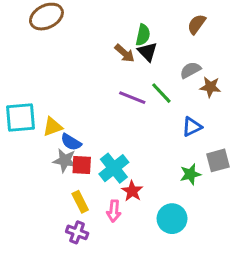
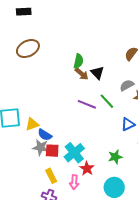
green semicircle: (143, 35) -> (78, 61), moved
green star: (190, 174) -> (115, 157), moved

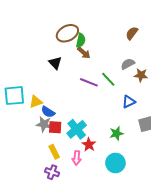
brown ellipse: (28, 49) -> (67, 33), moved
black triangle: (97, 73) -> (55, 63), moved

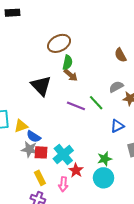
brown ellipse: (67, 33) -> (59, 43), moved
brown semicircle: (132, 33) -> (120, 55), turned -64
black triangle: (55, 63) -> (41, 86), size x1.5
cyan circle: (115, 163) -> (104, 178), moved

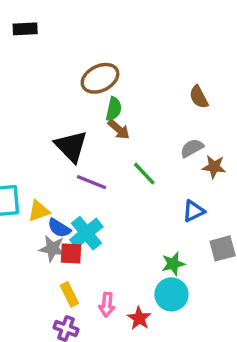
green line: (96, 103) -> (144, 174), moved
purple line: (76, 106) -> (91, 182), moved
cyan cross: (63, 155) -> (86, 233), moved
red star: (76, 170) -> (139, 318), moved

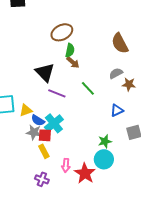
brown semicircle: (199, 97) -> (120, 43), size x1.5
yellow rectangle: (69, 294) -> (44, 151), moved
red star: (139, 318) -> (85, 173), size x1.5

